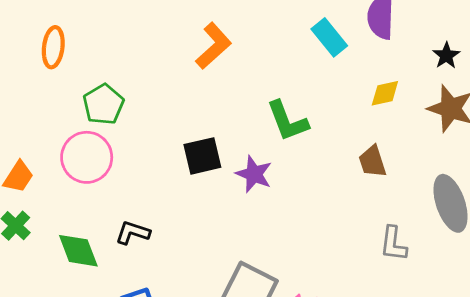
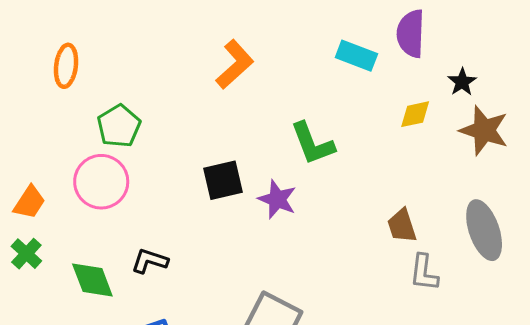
cyan rectangle: (329, 37) -> (356, 56), turned -30
black star: (446, 56) -> (462, 82), moved
brown trapezoid: (372, 162) -> (402, 226), moved

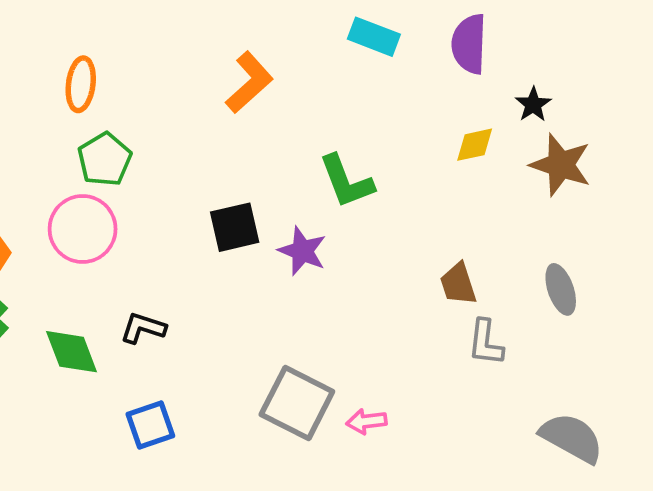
cyan rectangle: (356, 56) -> (374, 37), moved
orange ellipse: (66, 66) -> (81, 84), moved
gray ellipse: (484, 230) -> (561, 289), size x0.7

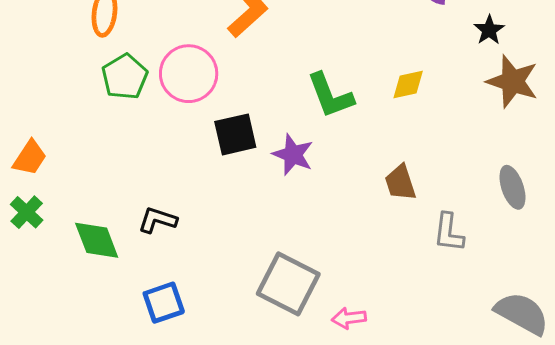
yellow diamond: (475, 145) -> (408, 85), moved
pink circle: (83, 229) -> (189, 74), moved
brown trapezoid: (458, 284) -> (400, 183), moved
pink arrow: (367, 421) -> (349, 318), moved

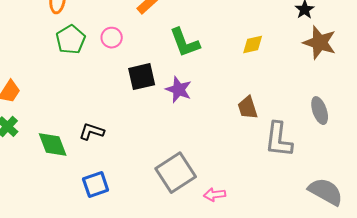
pink circle: (189, 74) -> (112, 38), size x0.6
green L-shape: (330, 95) -> (185, 43), moved
gray L-shape: (449, 232) -> (279, 140), size x1.4
gray square: (288, 284) -> (176, 173), turned 30

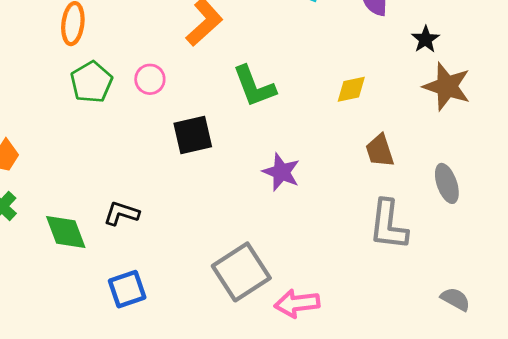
purple star: (179, 90) -> (281, 172), moved
brown trapezoid: (248, 108) -> (380, 151), moved
gray semicircle: (326, 192) -> (455, 299), size x0.6
pink arrow: (215, 195) -> (297, 303), size x1.4

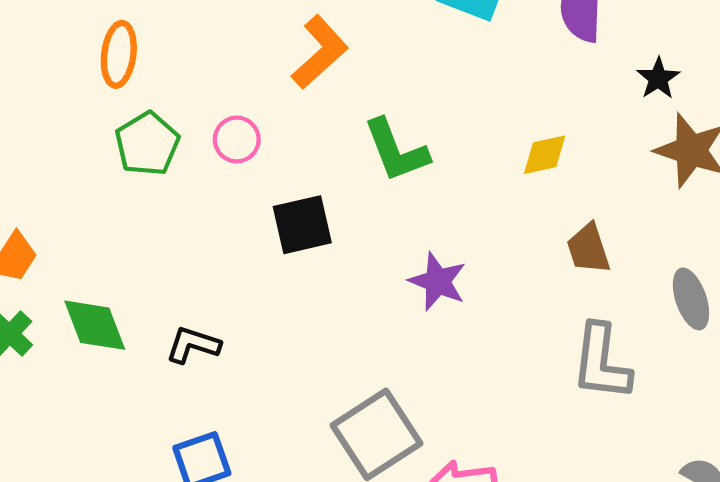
green diamond: (66, 232) -> (95, 325), moved

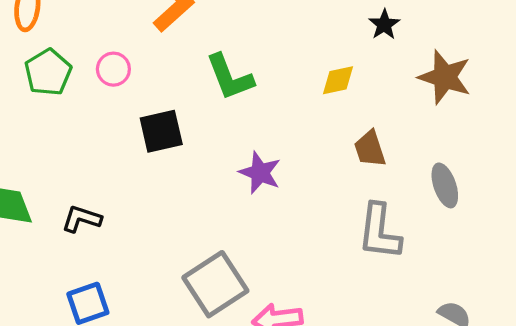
black star: (658, 78) -> (384, 25), moved

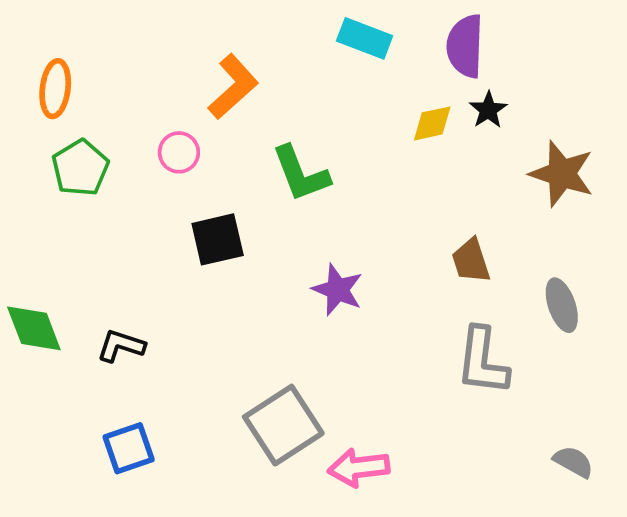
pink circle: (113, 69) -> (179, 152), moved
yellow diamond: (338, 80) -> (432, 123), moved

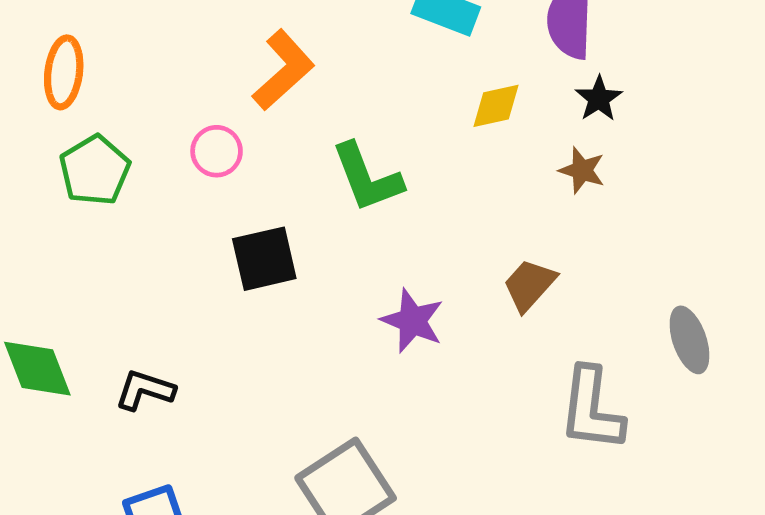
yellow diamond: (432, 123) -> (496, 106), moved
brown star: (562, 174) -> (582, 170), moved, size x0.6
brown trapezoid: (471, 261) -> (529, 285), moved, turned 60

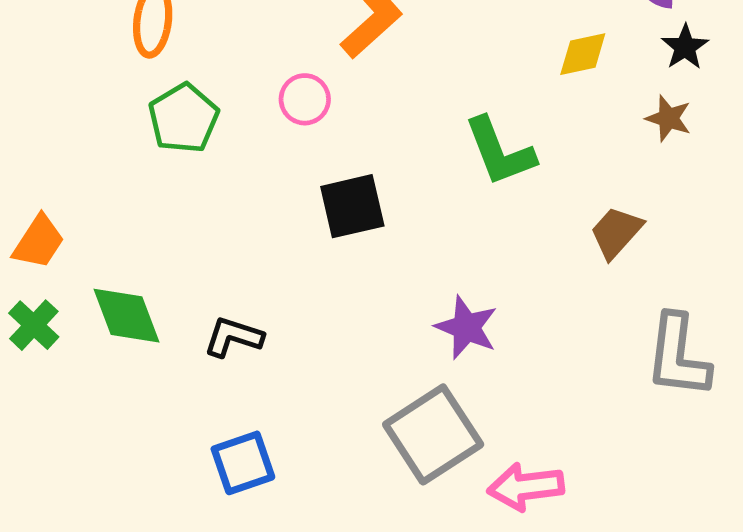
green L-shape: (367, 177) -> (500, 152), moved
purple star: (412, 321) -> (466, 327), moved

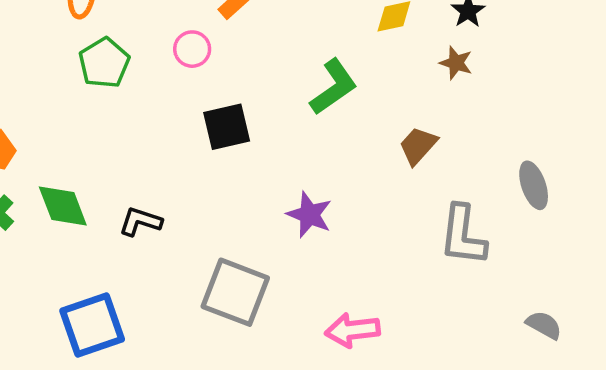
green L-shape: (500, 152) -> (334, 87), turned -104
gray square: (433, 434) -> (235, 292), moved, turned -36
blue square: (243, 463) -> (92, 325), moved, size x1.4

